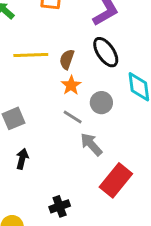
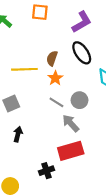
yellow line: (31, 55) -> (24, 69), moved
gray circle: (101, 103) -> (80, 100), moved
red rectangle: (116, 180) -> (71, 151), moved, turned 35

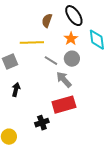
yellow line: (24, 69) -> (32, 43), moved
orange star: (55, 78) -> (71, 39), moved

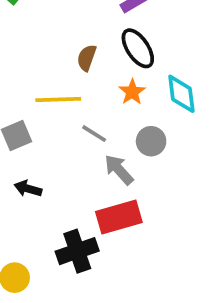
gray circle: (72, 59) -> (151, 141), moved
black arrow: (16, 90) -> (28, 189), turned -88
black cross: (42, 123) -> (77, 251), size x1.5

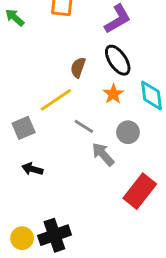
yellow line: (58, 99) -> (56, 100), turned -32
red rectangle: (119, 217) -> (140, 191), moved, turned -36
black cross: (77, 251) -> (54, 235), moved

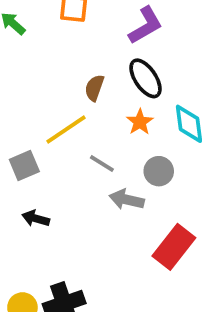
gray arrow: (103, 154) -> (127, 200), turned -35

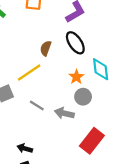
orange star: (140, 122) -> (76, 77), moved
gray line: (102, 164) -> (37, 106), moved
black arrow: (36, 218) -> (25, 148), moved

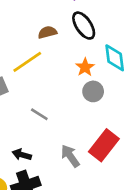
brown semicircle: (46, 48) -> (47, 32), turned 56
gray line: (37, 106) -> (39, 114), moved
gray arrow: (64, 113) -> (70, 156), moved, turned 42

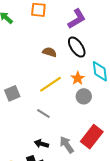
brown semicircle: (47, 32) -> (50, 52), turned 32
yellow line: (27, 62) -> (51, 84), moved
black arrow: (22, 155) -> (41, 144), moved

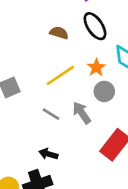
gray arrow: (67, 145) -> (82, 113), moved

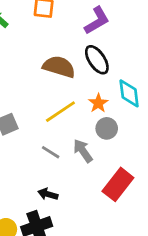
brown semicircle: (59, 33) -> (59, 67), size x1.6

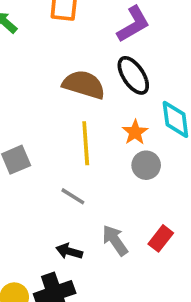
yellow line: (60, 112) -> (86, 143), turned -60
gray arrow: (83, 151) -> (115, 240), moved
red rectangle: (118, 184) -> (161, 238), size x0.6

